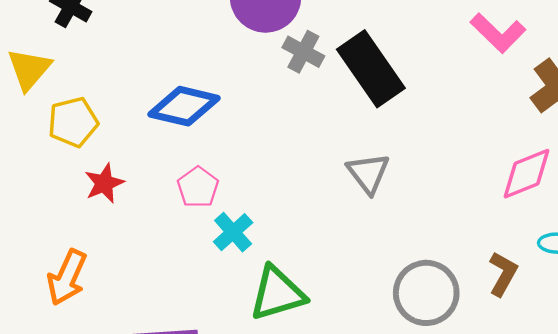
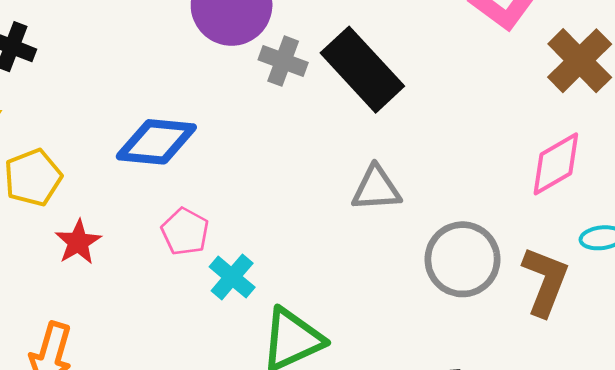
gray triangle: (368, 173) -> (376, 189), turned -48
brown L-shape: (503, 274) -> (545, 281), size x1.4
gray circle: (426, 293) -> (463, 259), moved

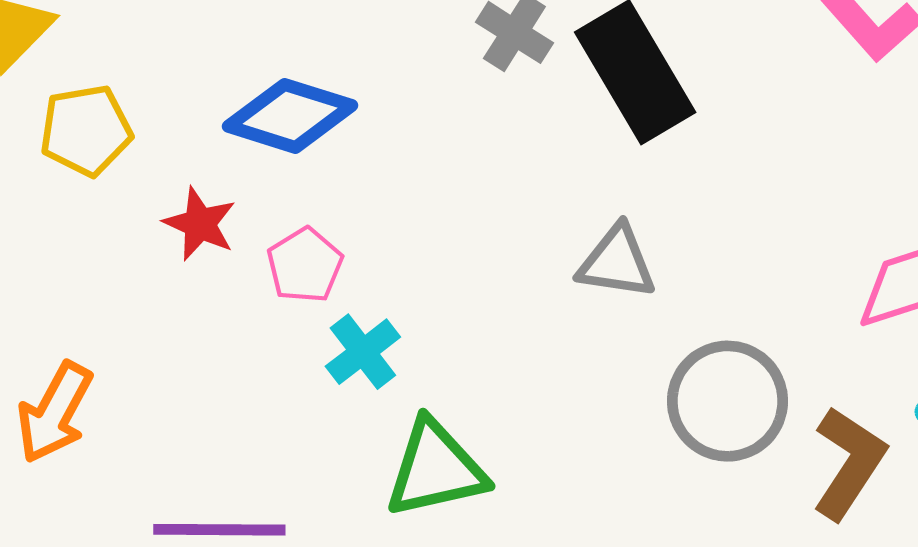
red star: (78, 242) -> (200, 224), moved, turned -30

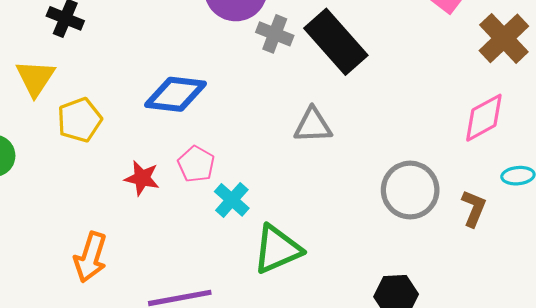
red star: (200, 224) -> (142, 178), moved
gray triangle: (617, 262) -> (313, 125), moved
brown L-shape: (849, 463) -> (474, 208), size x0.7

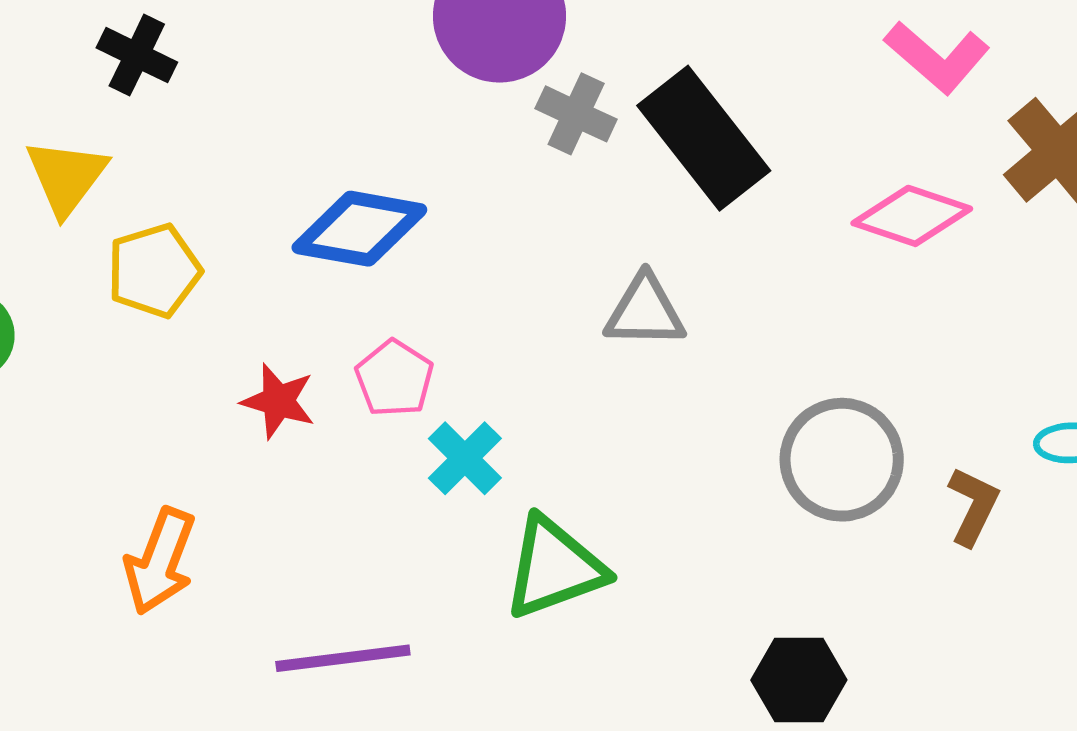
pink diamond: (484, 118) -> (912, 216), moved, turned 44

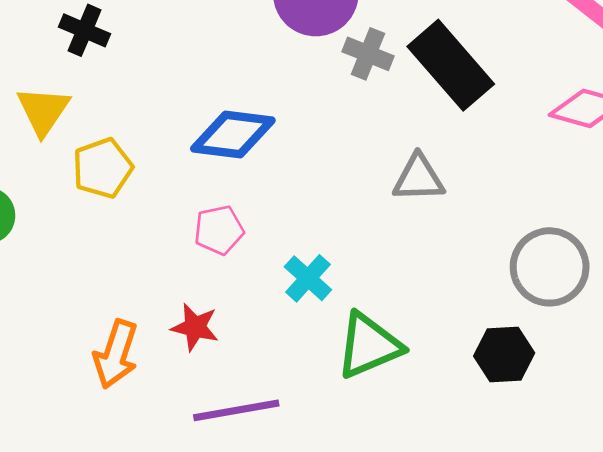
pink pentagon: (394, 378) -> (219, 230), moved, turned 30
red star: (278, 401) -> (195, 327), moved
black hexagon: (799, 680) -> (504, 354), moved

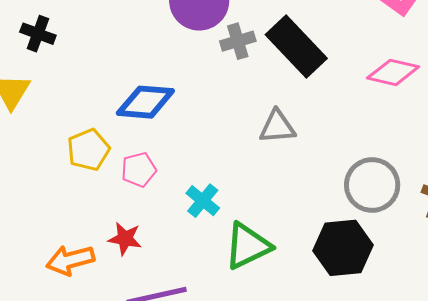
gray cross: (368, 54) -> (238, 41), turned -36
yellow pentagon: (103, 168) -> (88, 150), moved
orange arrow: (116, 354) -> (70, 260), turned 60
black hexagon: (504, 354) -> (343, 248), size x1.4

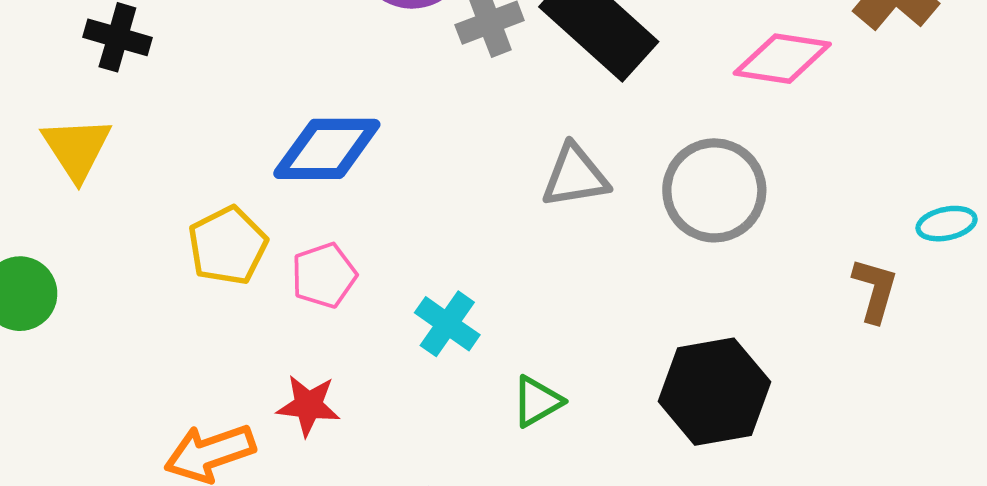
gray circle: (372, 185) -> (714, 190), moved
green triangle: (248, 246) -> (537, 401), size x0.6

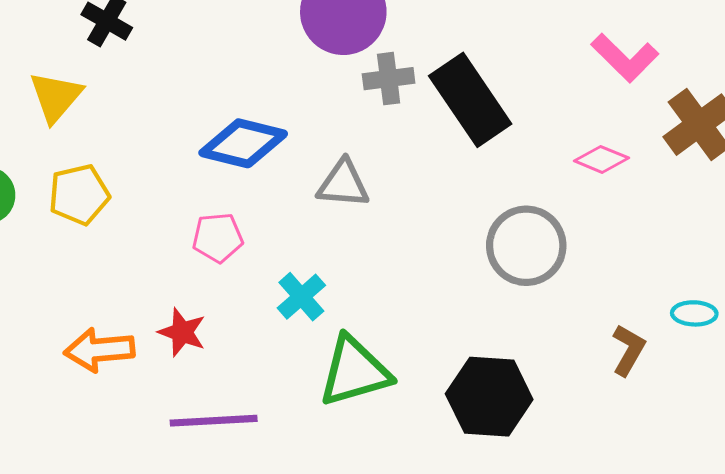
pink diamond: (782, 59) -> (601, 159), size x0.7
gray triangle: (575, 176) -> (343, 184), moved
yellow pentagon: (228, 246) -> (79, 195), moved
green triangle: (537, 401) -> (354, 371), size x1.8

